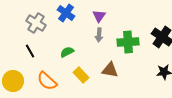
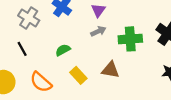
gray arrow: (99, 35) -> (98, 31), turned -120

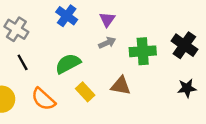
gray cross: (29, 18) -> (16, 29), moved
green semicircle: (63, 50) -> (68, 64), size x1.5

